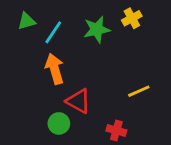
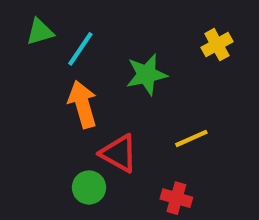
yellow cross: (132, 18) -> (217, 45), moved
green star: (97, 29) -> (147, 74), moved
yellow line: (139, 91) -> (191, 138), moved

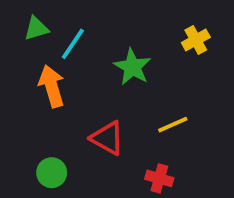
green star: (147, 74) -> (132, 67), turned -30
orange arrow: (83, 104) -> (52, 86), moved
green circle: (89, 187) -> (52, 173), moved

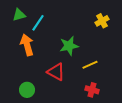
green star: (132, 67) -> (69, 46), moved, turned 30
red cross: (159, 178) -> (92, 90), moved

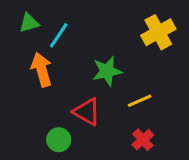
yellow cross: (102, 21) -> (158, 32), size x1.5
green circle: (27, 90) -> (59, 140), moved
red cross: (92, 90) -> (143, 140), turned 32

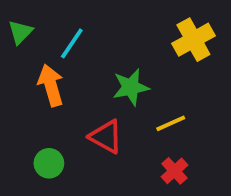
green triangle: (29, 23) -> (20, 32), moved, turned -30
green circle: (59, 140) -> (49, 163), moved

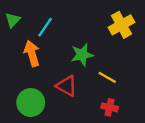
yellow line: (171, 123) -> (107, 77), turned 54
green circle: (49, 163) -> (31, 103), size x1.5
red cross: (174, 171) -> (110, 107), turned -35

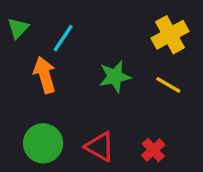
yellow line: (107, 77) -> (168, 85), moved
red triangle: (67, 86) -> (100, 147), moved
red cross: (110, 107) -> (153, 150), turned 35

